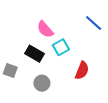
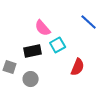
black rectangle: (35, 54) -> (33, 51), turned -42
gray circle: (42, 83) -> (31, 79), moved

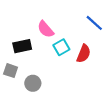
black rectangle: (33, 51) -> (22, 46), moved
red semicircle: (78, 67) -> (84, 54), moved

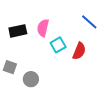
pink semicircle: (46, 29) -> (43, 28), turned 54
black rectangle: (22, 46) -> (18, 31), moved

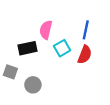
blue line: (89, 22) -> (86, 30), moved, turned 60
black rectangle: (18, 31) -> (28, 48), moved

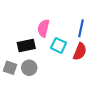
cyan square: (62, 48) -> (59, 45), turned -35
gray circle: (33, 85) -> (29, 68), moved

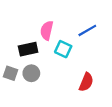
blue line: (81, 28) -> (87, 30), turned 48
red semicircle: (80, 52) -> (86, 82), moved

